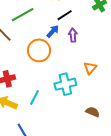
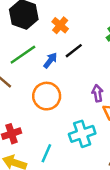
blue arrow: (53, 31) -> (50, 60), moved
purple arrow: (73, 35) -> (97, 93), moved

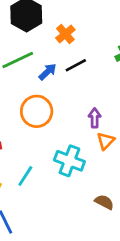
cyan cross: (82, 134) -> (69, 161), turned 30

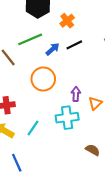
purple arrow: (95, 118) -> (76, 94), moved
cyan cross: (69, 161) -> (67, 118), turned -30

